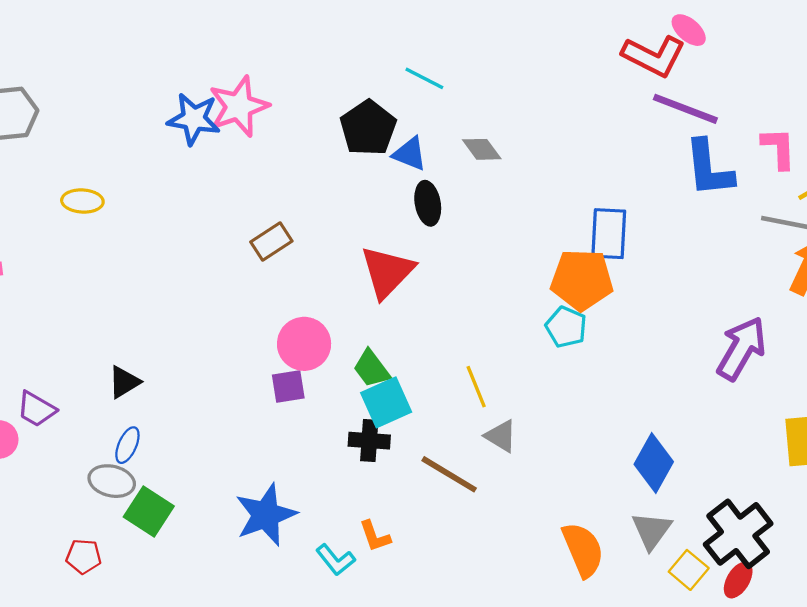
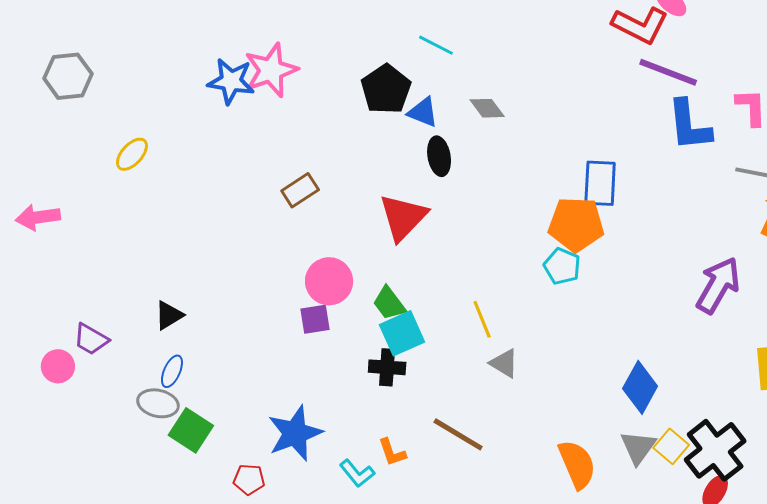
yellow ellipse: (82, 201) -> (132, 154), turned -51
brown line: (449, 474) -> (458, 434), moved
red pentagon: (84, 556) -> (249, 479), moved
yellow square: (689, 570) -> (671, 446), moved

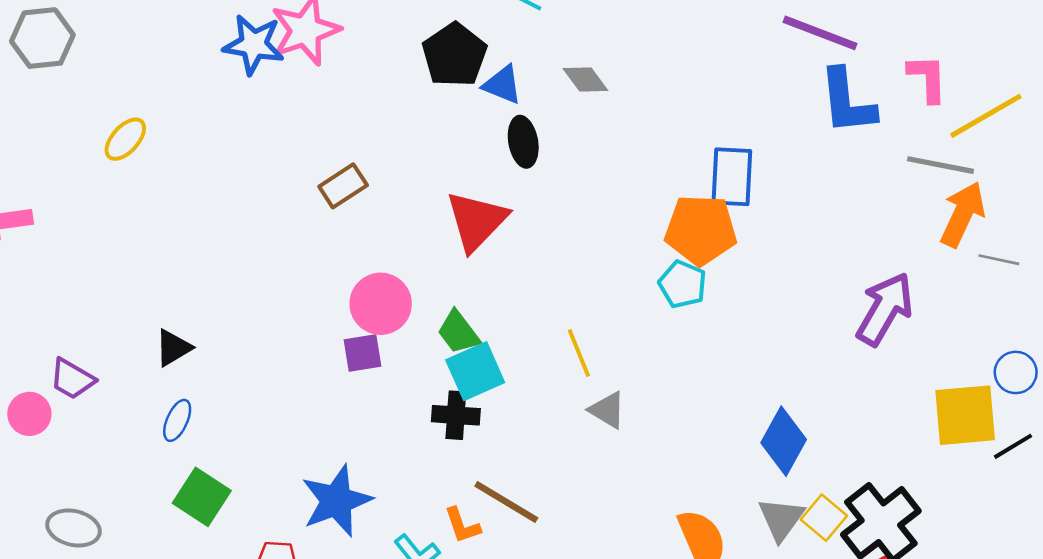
gray ellipse: (158, 403) -> (73, 528), moved
brown line: (458, 434) -> (506, 502), moved

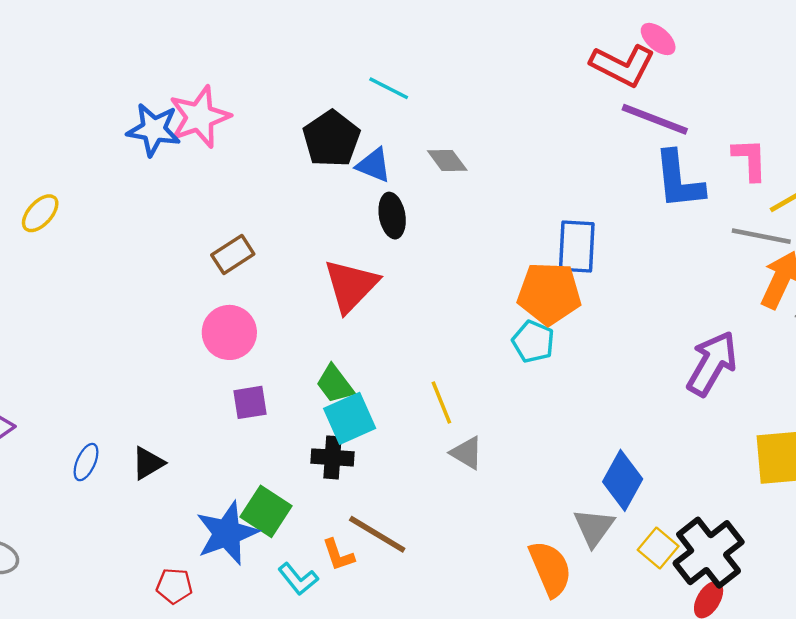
pink circle: (381, 304) -> (229, 332), moved
black triangle: (173, 348) -> (148, 463), moved
green square: (202, 497) -> (266, 511), moved
gray triangle: (781, 519) -> (594, 527), moved

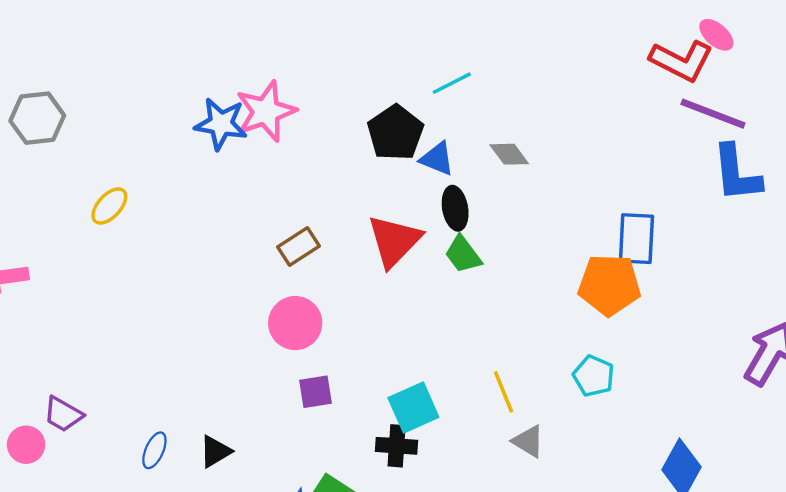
cyan line: (389, 88) -> (452, 83), turned -54
red triangle: (351, 285) -> (394, 241), moved
cyan pentagon: (533, 342) -> (594, 376), moved
green trapezoid: (335, 384) -> (463, 254), moved

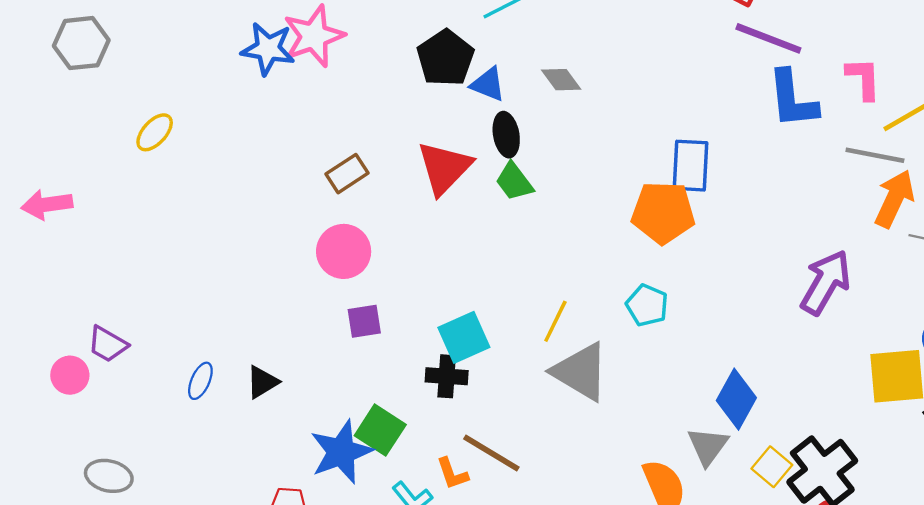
yellow line: (504, 392) -> (555, 321), turned 48
gray triangle: (528, 441) -> (581, 372), size x1.8

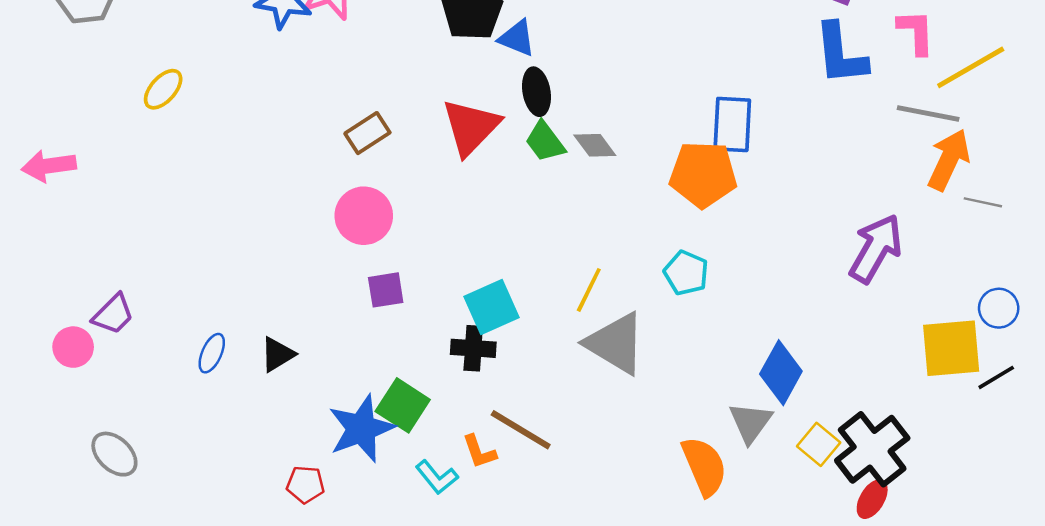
gray diamond: (561, 80) -> (595, 145), moved
purple trapezoid: (108, 344) -> (113, 314), turned -75
gray ellipse: (109, 476) -> (114, 454), turned 30

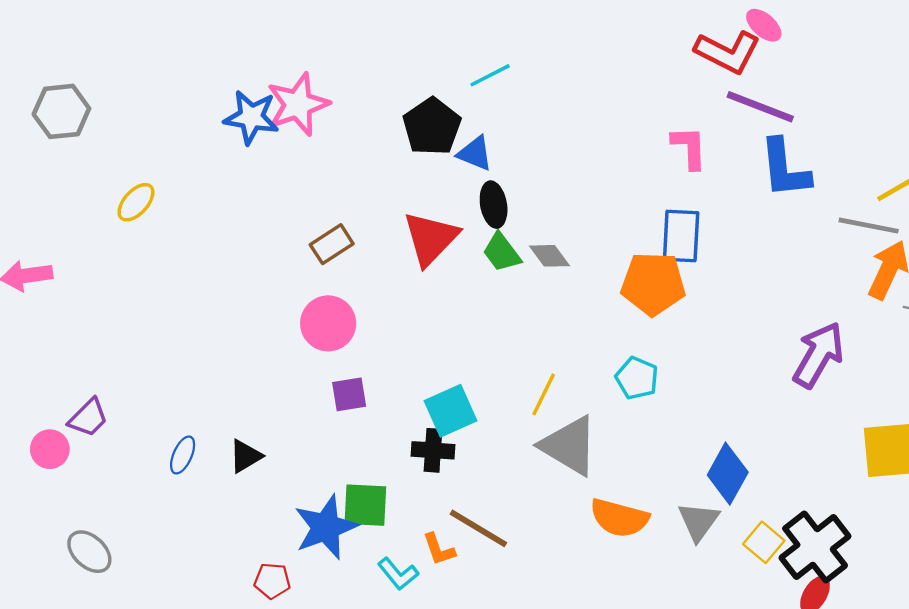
pink L-shape: (916, 32) -> (689, 148), moved
green square: (403, 405) -> (365, 505), turned -30
orange semicircle: (704, 466) -> (619, 518), moved, turned 128

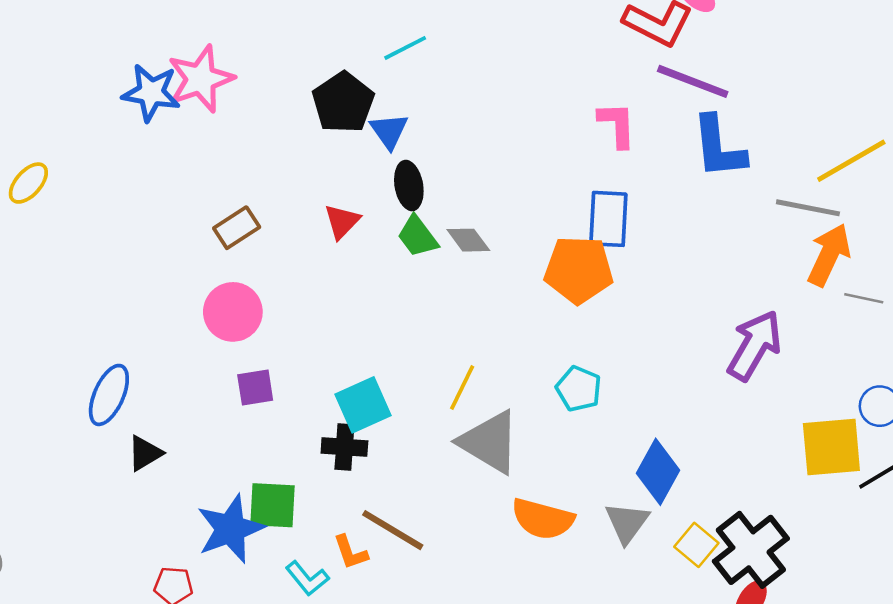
blue triangle: (475, 153) -> (389, 131), turned 33
red triangle: (431, 238) -> (342, 221), size x0.6
cyan pentagon: (637, 378) -> (579, 389), moved
blue ellipse: (183, 455) -> (109, 395), moved, size x1.5

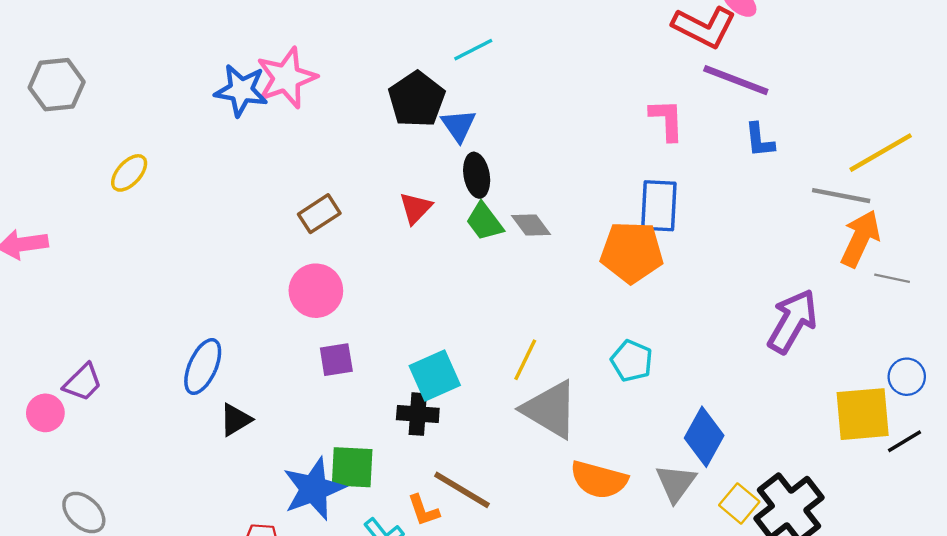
blue L-shape: (719, 147) -> (760, 140), size x0.6

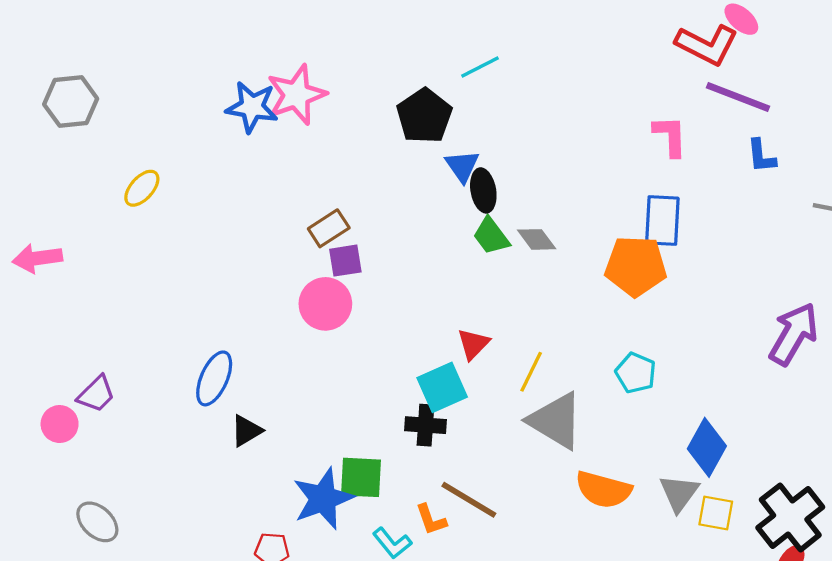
blue triangle: (459, 125) -> (462, 166), moved
red triangle: (416, 208) -> (473, 344), moved
purple square: (336, 360) -> (345, 261), moved
yellow square: (739, 503) -> (716, 513), moved, turned -30

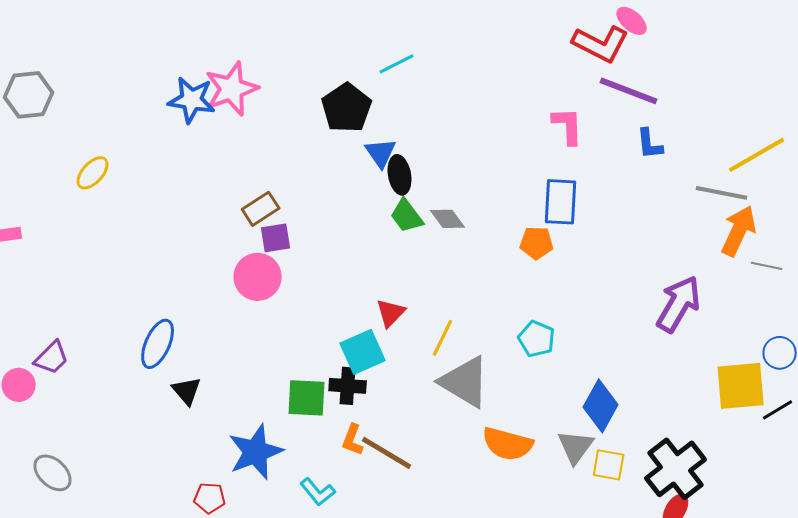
orange pentagon: (636, 266) -> (537, 243), size x0.6
black triangle: (246, 431) -> (187, 391), turned -40
green square: (361, 477) -> (307, 398), moved
orange L-shape: (431, 520) -> (353, 440), moved, turned 40

